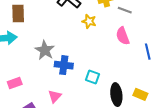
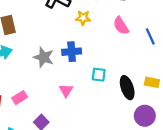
blue cross: (64, 65) -> (72, 52), moved
pink triangle: (55, 96) -> (66, 90), moved

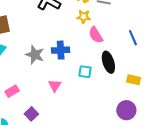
yellow star: (83, 18) -> (84, 17), moved
pink semicircle: (121, 26) -> (96, 35), moved
black ellipse: (127, 88) -> (108, 62), moved

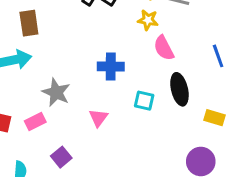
gray star: (35, 55) -> (56, 92), moved

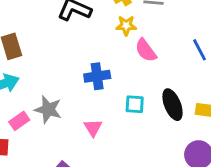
black ellipse: (179, 89) -> (173, 105), moved
pink rectangle: (35, 122) -> (19, 121), moved

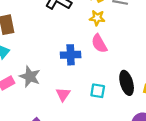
pink semicircle: (146, 50) -> (99, 44), moved
cyan square: (135, 104) -> (98, 91), moved

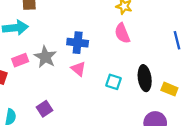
blue cross: (71, 55) -> (78, 43), moved
pink triangle: (63, 94) -> (78, 69), moved, turned -32

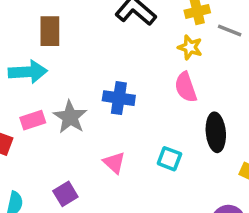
pink triangle: (78, 69) -> (114, 163), moved
black ellipse: (145, 78) -> (216, 132), moved

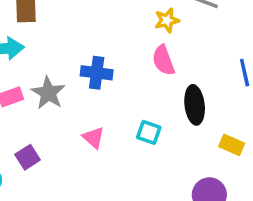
yellow star: (190, 47) -> (167, 20), turned -30
purple square: (65, 194) -> (28, 157), moved

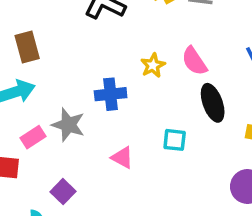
yellow star: (167, 20) -> (153, 65), moved
pink semicircle: (163, 60) -> (194, 61), moved

